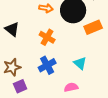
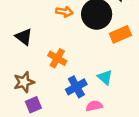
orange cross: (47, 37) -> (57, 58), moved
blue cross: (47, 65) -> (76, 87), moved

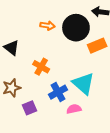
cyan triangle: (105, 77) -> (83, 84), size x1.6
purple square: (33, 105) -> (30, 108), moved

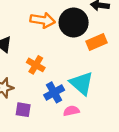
orange arrow: (47, 26) -> (43, 20), size x1.5
purple square: (30, 108) -> (23, 110), turned 32

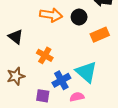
black circle: (74, 22) -> (79, 17), size x0.6
purple square: (23, 110) -> (43, 96), moved

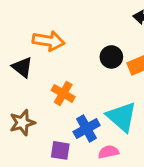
orange arrow: (51, 15) -> (49, 41), moved
black circle: (79, 17) -> (111, 57), moved

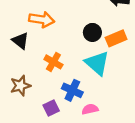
cyan triangle: (122, 117) -> (97, 63), moved
blue cross: (87, 129) -> (72, 90), turned -36
purple square: (60, 150) -> (51, 108), turned -35

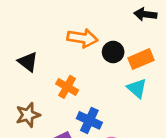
orange arrow: (42, 19) -> (82, 38), moved
cyan triangle: (97, 63) -> (137, 88), moved, size x0.7

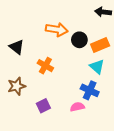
blue cross: (89, 120) -> (90, 90), moved

